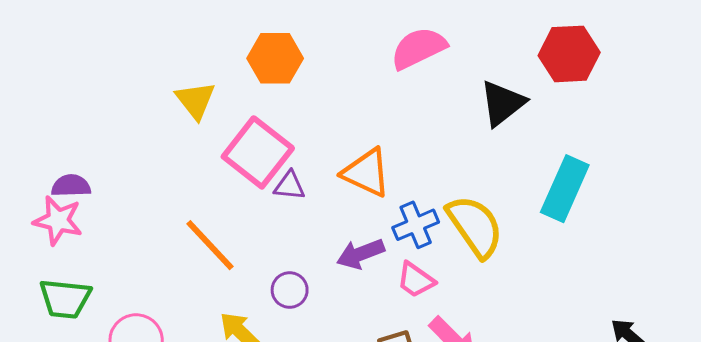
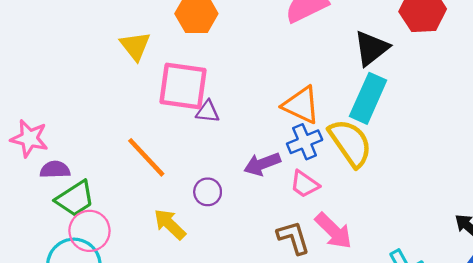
pink square: (258, 152) -> (183, 86), turned -30
orange triangle: (366, 173) -> (301, 105), moved
purple semicircle: (71, 186) -> (55, 170), moved
cyan rectangle: (565, 189) -> (368, 98), moved
green trapezoid: (65, 299) -> (75, 199), moved, turned -39

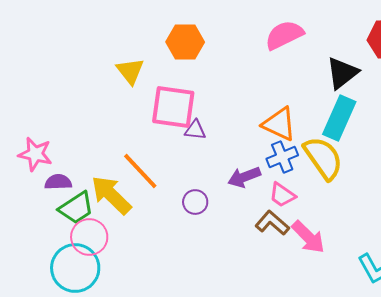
yellow arrow: (170, 224) -> (111, 195), moved, size x1.4
brown L-shape: (293, 238) -> (272, 223), moved, turned -32

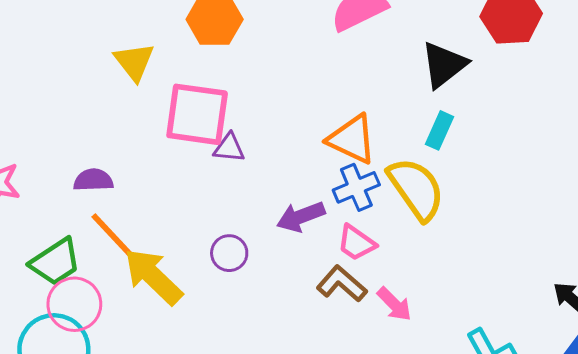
cyan rectangle: (339, 118) -> (440, 130), size x0.6
orange line: (140, 171) -> (115, 238), moved
purple semicircle: (58, 182) -> (93, 180), moved
yellow arrow: (111, 195) -> (153, 276), moved
pink arrow: (308, 237) -> (394, 304), size x0.7

